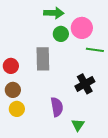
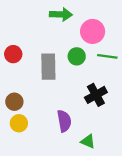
green circle: (61, 34) -> (77, 56), moved
red circle: (11, 66) -> (13, 54), moved
green triangle: (78, 125) -> (88, 141), turned -40

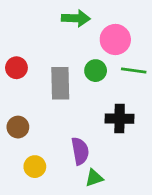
black cross: (96, 95) -> (120, 119), turned 30
yellow circle: (19, 123) -> (35, 167), moved
green triangle: (88, 141) -> (94, 178), moved, turned -42

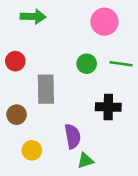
green arrow: (76, 18) -> (33, 17), moved
pink circle: (115, 39) -> (104, 22), moved
gray rectangle: (60, 83) -> (46, 89), moved

